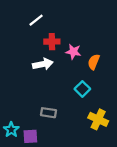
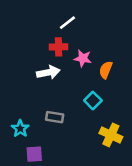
white line: (36, 20) -> (67, 23), moved
gray rectangle: (48, 113) -> (55, 117), moved
cyan star: (11, 130) -> (20, 129), moved

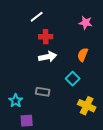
white line: (67, 23) -> (37, 17), moved
pink star: (83, 58) -> (86, 23), moved
white arrow: (48, 72) -> (48, 57), moved

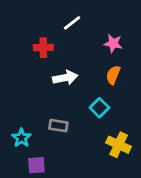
white line: (37, 17) -> (72, 23), moved
pink star: (86, 23) -> (113, 43), moved
red cross: (46, 37) -> (43, 48), moved

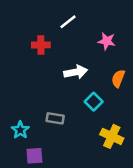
orange semicircle: (113, 75) -> (118, 78), moved
white arrow: (65, 78) -> (76, 72), moved

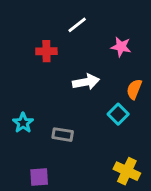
cyan square: (94, 102) -> (118, 114), moved
cyan star: (20, 130) -> (23, 123), moved
yellow cross: (112, 136) -> (127, 171), moved

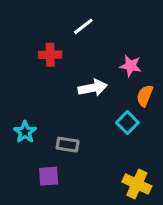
pink star: (121, 47) -> (131, 66), moved
purple square: (39, 177) -> (49, 176), moved

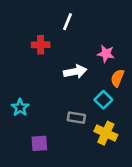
white line: (83, 26) -> (67, 22), turned -30
gray rectangle: (68, 145) -> (76, 118), moved
yellow cross: (137, 184) -> (106, 133), moved

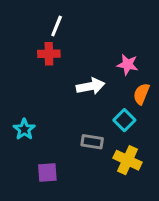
white line: (67, 22) -> (57, 26), moved

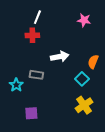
pink star: (127, 65) -> (84, 20), moved
gray rectangle: (92, 142) -> (36, 75), moved
yellow cross: (127, 160) -> (84, 105), turned 30

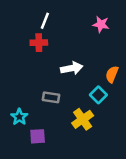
gray rectangle: (36, 75) -> (51, 97), moved
cyan star: (16, 85) -> (19, 117), moved
yellow cross: (84, 105) -> (83, 119), moved

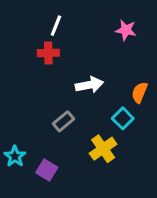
gray rectangle: (51, 97) -> (64, 121), turned -49
cyan star: (19, 117) -> (15, 156), moved
purple square: (38, 136) -> (47, 170), turned 35

